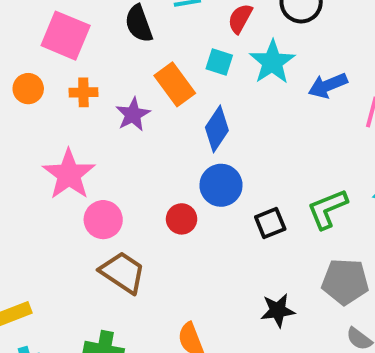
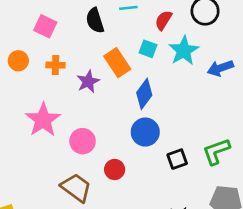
pink square: (66, 36) -> (45, 26), size x0.7
red circle: (182, 219) -> (115, 169), moved
pink circle: (103, 220) -> (83, 141), moved

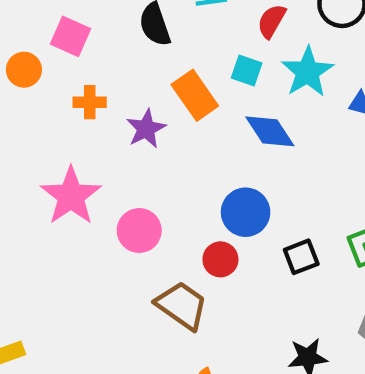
orange circle: (18, 61) -> (24, 70), moved
blue diamond: (144, 94) -> (270, 131), moved, turned -68
red circle: (115, 169) -> (220, 259), moved
brown trapezoid: (76, 188) -> (182, 305), moved

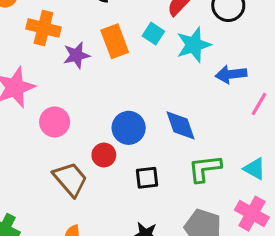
orange cross: (90, 102) -> (43, 28), size x1.5
blue diamond: (270, 131) -> (181, 125), moved
black square: (301, 257) -> (147, 178), moved

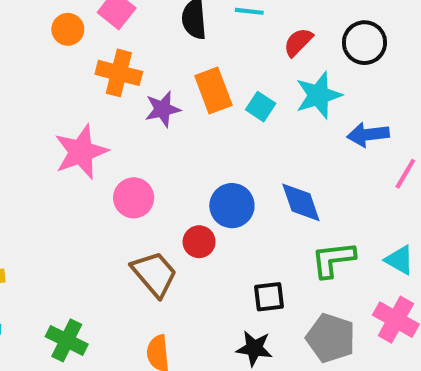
cyan square: (153, 34) -> (261, 107), moved
black square: (147, 178) -> (269, 297), moved

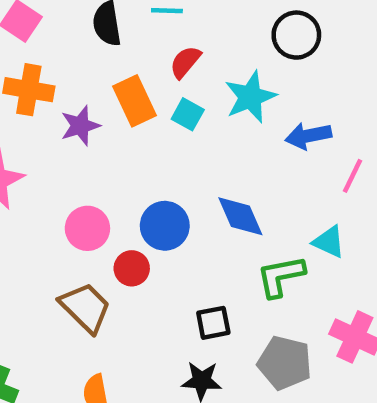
red semicircle: (298, 42) -> (185, 62), moved
pink circle: (134, 198) -> (87, 228), moved
cyan triangle: (399, 260) -> (329, 242), moved

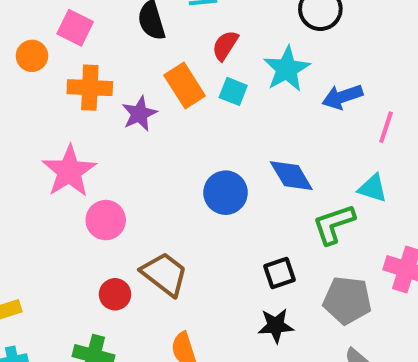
pink circle: (87, 228) -> (106, 220), moved
red circle: (132, 268) -> (115, 294), moved

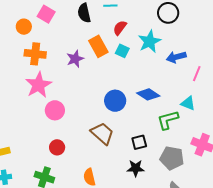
orange cross: (90, 88) -> (35, 54), moved
blue diamond: (291, 176) -> (148, 94), turned -30
brown trapezoid: (165, 274) -> (102, 133), moved

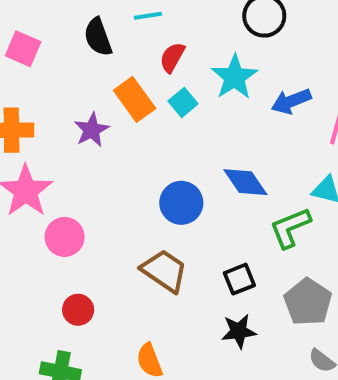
cyan square: (122, 51) -> (183, 102), turned 32
blue diamond: (148, 94) -> (245, 182), turned 30
gray pentagon: (172, 158) -> (308, 302), turned 30

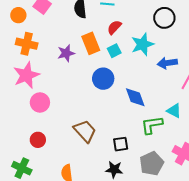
blue circle: (181, 203) -> (103, 79), moved

